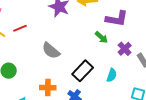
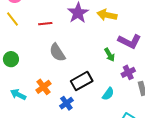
red line: (20, 28) -> (45, 24), moved
orange cross: (48, 88) -> (43, 87), turned 35

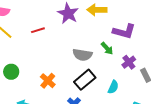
gray semicircle: (57, 52) -> (82, 55), moved, turned -36
orange cross: (43, 87) -> (48, 81), moved

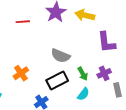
purple L-shape: (124, 31) -> (106, 42), turned 55
green arrow: (107, 48) -> (83, 74), moved

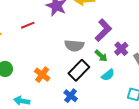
purple L-shape: (106, 42) -> (103, 30), moved, turned -110
cyan semicircle: (83, 94) -> (108, 75), turned 32

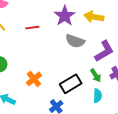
gray semicircle: (74, 46) -> (75, 41), moved
cyan semicircle: (108, 75) -> (98, 96), turned -64

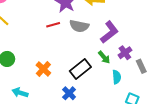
red line: (32, 28) -> (53, 25), moved
cyan semicircle: (98, 96) -> (117, 77), moved

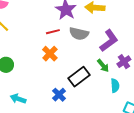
orange cross: (43, 69) -> (50, 54), moved
blue cross: (69, 93) -> (59, 95), moved

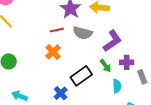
purple cross: (124, 62) -> (127, 62), turned 32

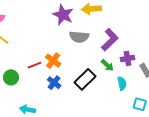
red line: (57, 30) -> (35, 65), moved
blue cross: (61, 93) -> (54, 83), moved

